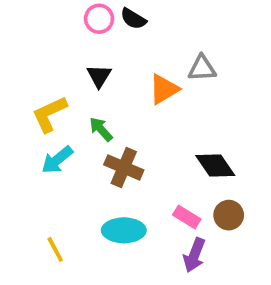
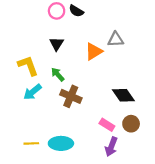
yellow L-shape: (49, 114) -> (28, 66), turned 95
cyan ellipse: (124, 230) -> (61, 143), moved
yellow line: (55, 249) -> (31, 143), turned -64

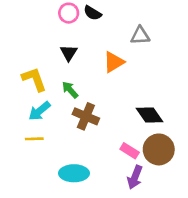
gray triangle: (116, 39) -> (140, 36), moved
brown circle: (131, 124) -> (159, 149), size x1.5
yellow line: (31, 143) -> (34, 139), moved

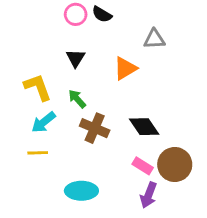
black diamond: (149, 115) -> (144, 127), moved

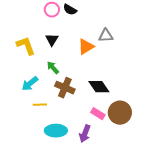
gray triangle: (154, 39) -> (106, 36), moved
yellow L-shape: (38, 87) -> (26, 46), moved
yellow line: (38, 153) -> (40, 105), moved
purple arrow: (148, 195) -> (85, 134), moved

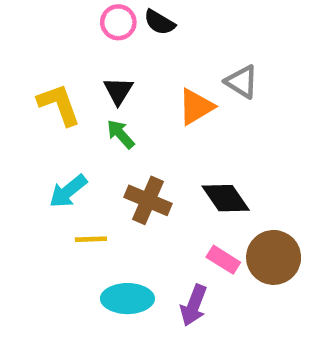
gray triangle: (106, 36) -> (242, 82), turned 35
green arrow: (53, 68) -> (121, 134), moved

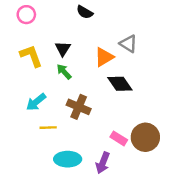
pink circle: (118, 22) -> (26, 15), moved
black diamond: (226, 198) -> (120, 84), moved

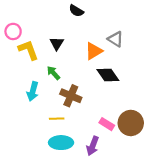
pink circle: (26, 15) -> (13, 31), moved
green arrow: (64, 72) -> (53, 73), moved
cyan arrow: (36, 102) -> (33, 91), turned -36
yellow line: (48, 128) -> (57, 119), moved

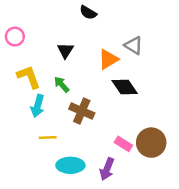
yellow L-shape: (28, 50) -> (29, 77), moved
yellow line: (57, 119) -> (48, 138), moved

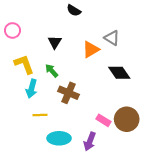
black diamond: (125, 87) -> (119, 73), moved

